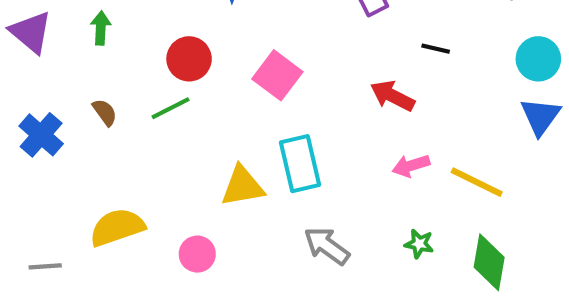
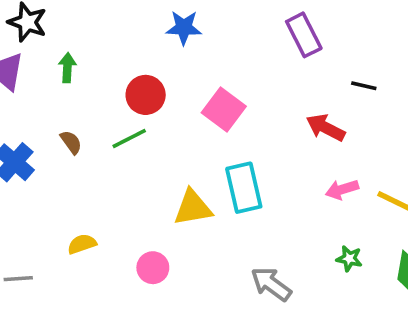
yellow semicircle: (117, 227) -> (82, 244), size x0.6
gray arrow: (327, 246) -> (271, 284), moved

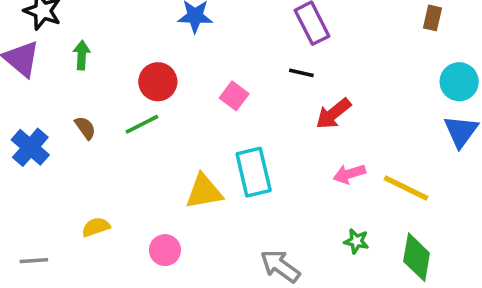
black line: (364, 86) -> (301, 73), moved
pink square: (224, 109) -> (234, 96), size x0.7
red arrow: (326, 128) -> (333, 114), turned -66

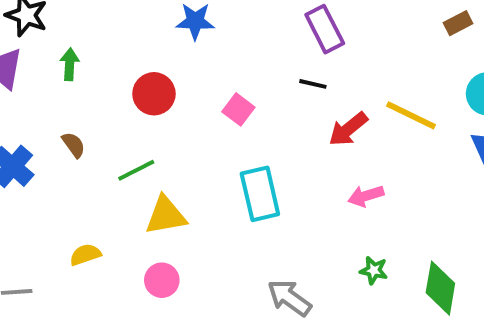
brown rectangle: (433, 18) -> (458, 23), turned 50
green line: (142, 124) -> (136, 170), moved
yellow line: (406, 188) -> (411, 115), moved
yellow triangle: (204, 192) -> (166, 215), moved

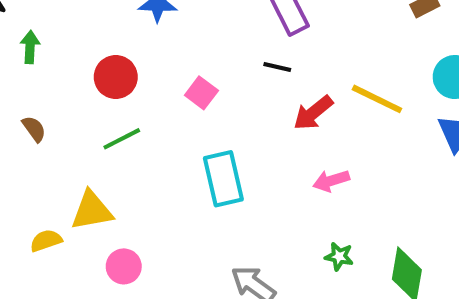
green line: (136, 170) -> (122, 139), moved
yellow triangle: (166, 215) -> (92, 211), moved

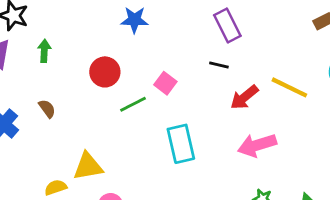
green line: (122, 139) -> (133, 104), moved
pink arrow: (331, 181) -> (257, 145), size x1.5

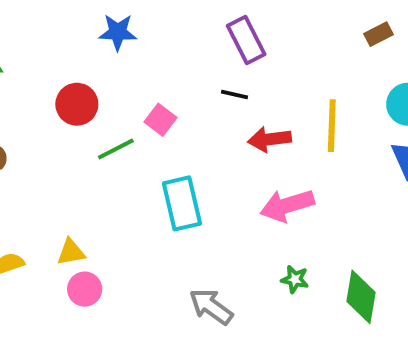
yellow line: (289, 87) -> (332, 126), turned 66
red arrow: (244, 97) -> (270, 139), turned 32
yellow triangle: (88, 166) -> (71, 252), moved, size x0.7

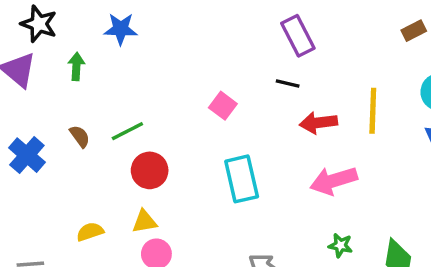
blue star: (118, 32) -> (121, 29), moved
red circle: (77, 104) -> (150, 170), moved
green line: (116, 149) -> (127, 131), moved

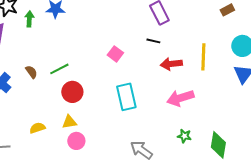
green arrow: (76, 66) -> (29, 19), moved

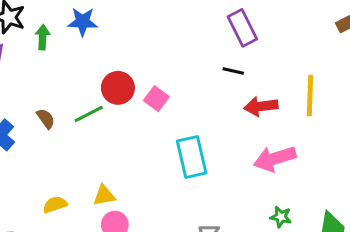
pink square: (115, 54) -> (156, 99), moved
red circle: (72, 92) -> (118, 88), moved

